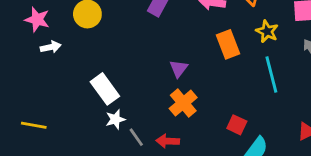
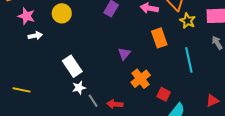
yellow star: (267, 31) -> (188, 21), moved
orange cross: (183, 103) -> (141, 79), moved

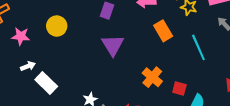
white arrow: (35, 36) -> (28, 66), moved
purple triangle: (124, 54) -> (113, 45), moved, size x1.6
white rectangle: (72, 66) -> (46, 83), moved

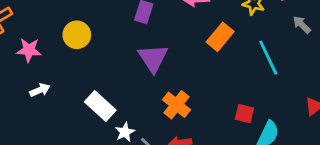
orange rectangle: (163, 31) -> (220, 37), turned 72
orange cross: (152, 77) -> (177, 105), moved
white rectangle: (46, 83) -> (100, 106), moved

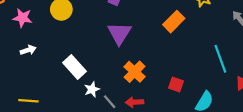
cyan line: (268, 58) -> (220, 59), moved
red square: (244, 114) -> (176, 85), moved

